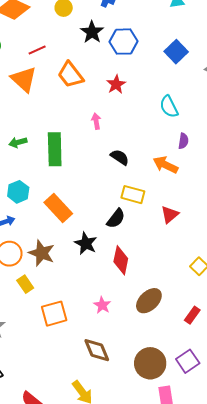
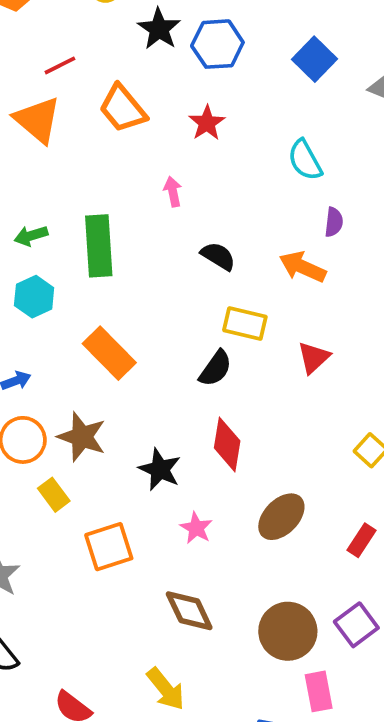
cyan hexagon: (18, 192) -> (34, 297), moved
black star: (86, 243) -> (160, 469), moved

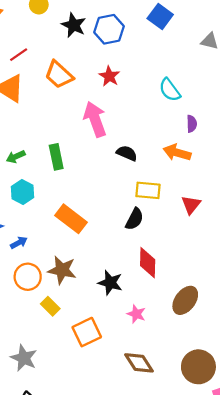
blue square: (315, 59) -> (160, 16), moved
pink arrow: (173, 192) -> (95, 119), size x2.0
green rectangle: (99, 246) -> (56, 157), size x0.7

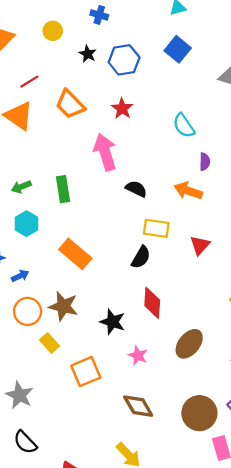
black star: (74, 25) -> (88, 54), size x0.7

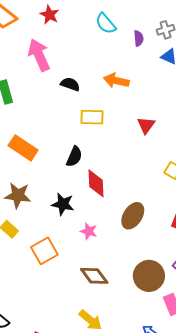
purple semicircle: (205, 162) -> (139, 38), moved
red triangle: (200, 245) -> (146, 125), moved
black semicircle: (141, 257) -> (74, 157), moved

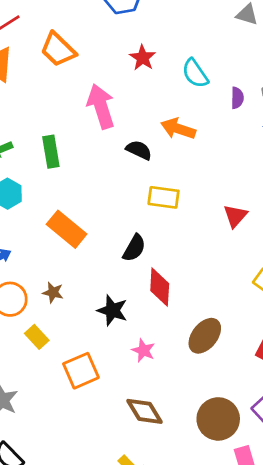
red star: (49, 15) -> (143, 58), moved
orange arrow: (116, 81) -> (178, 129), moved
brown star: (18, 195) -> (53, 292), size x0.6

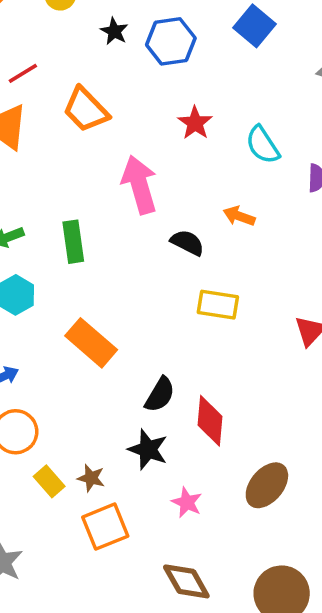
orange arrow: (178, 129) -> (239, 216), size x0.7
black semicircle: (134, 248) -> (160, 395), moved
brown star: (53, 292) -> (91, 478), moved

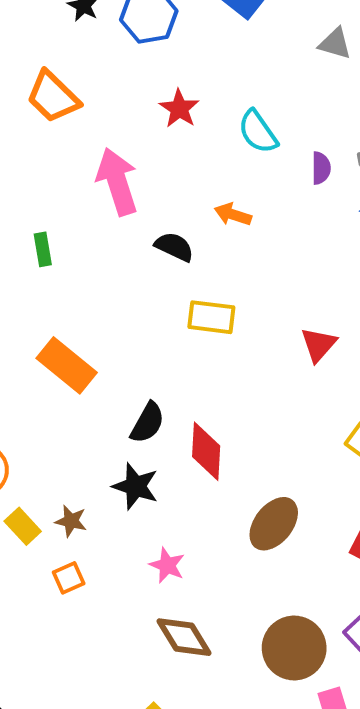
green rectangle: (73, 242) -> (43, 249), size x0.7
pink star: (187, 502) -> (167, 565), moved
orange square: (105, 527) -> (69, 578), moved, size x0.6

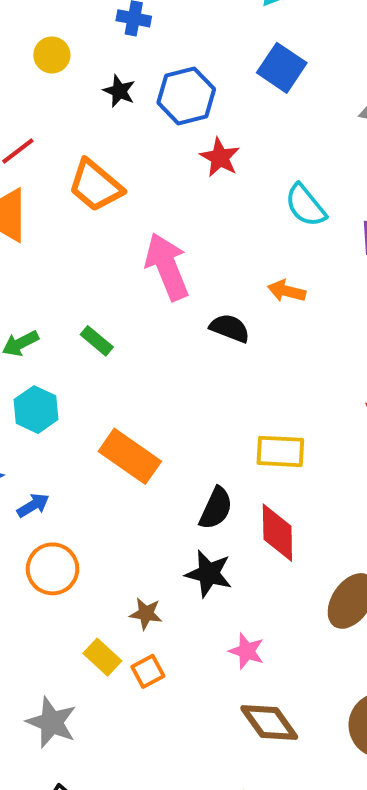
red star: (179, 109) -> (220, 157), moved
green rectangle: (43, 249) -> (97, 341), turned -36
yellow rectangle: (211, 317) -> (280, 451), moved
yellow rectangle: (23, 526) -> (102, 657), moved

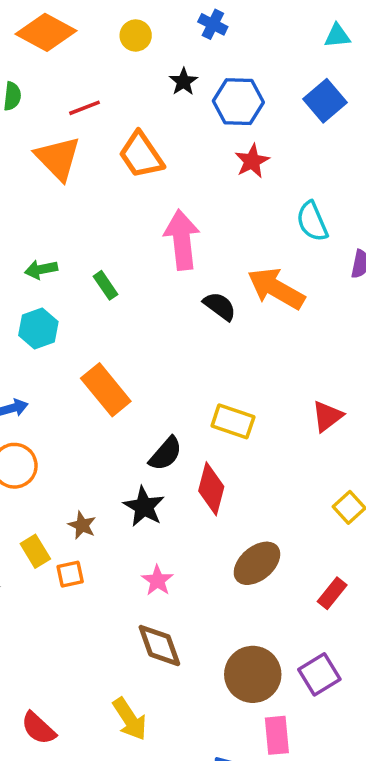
orange arrow: (287, 291) -> (276, 289), size x1.8

